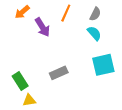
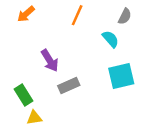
gray semicircle: (95, 14) -> (125, 16), moved
purple arrow: (42, 27) -> (50, 60), moved

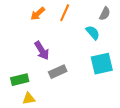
orange arrow: (26, 14) -> (38, 14), moved
green rectangle: (24, 95) -> (20, 80), turned -72

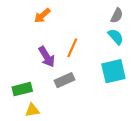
orange line: (65, 13) -> (72, 48), moved
cyan semicircle: (93, 33) -> (116, 37), moved

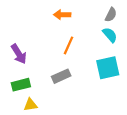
orange arrow: (42, 16) -> (62, 15), moved, turned 42
purple arrow: (47, 57) -> (19, 54), moved

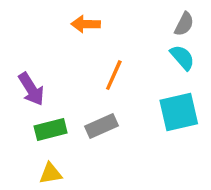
orange arrow: (62, 15) -> (86, 24), moved
green rectangle: (21, 85) -> (51, 129), moved

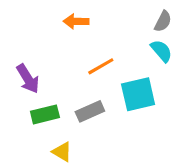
orange line: (114, 75) -> (101, 66), turned 36
cyan square: (179, 112) -> (138, 94), moved
yellow triangle: (51, 173) -> (62, 152), moved, turned 40

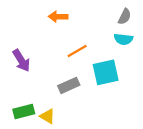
cyan semicircle: (161, 51) -> (123, 39), turned 138
green rectangle: (45, 114) -> (24, 112), moved

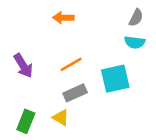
orange line: (77, 51) -> (71, 64), moved
green rectangle: (24, 112) -> (26, 121), turned -54
yellow triangle: (47, 116) -> (61, 117), moved

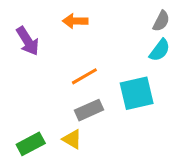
cyan semicircle: (135, 42) -> (160, 50), turned -60
purple arrow: (23, 66) -> (28, 41), moved
green rectangle: (26, 121) -> (31, 144), turned 40

